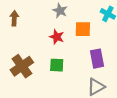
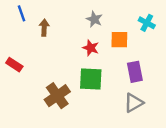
green square: (57, 65) -> (91, 79), size x1.5
brown cross: (22, 66) -> (57, 96), moved

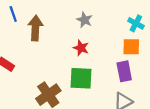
brown arrow: (44, 28) -> (35, 28), size x1.5
orange square: (119, 40) -> (131, 47), moved

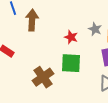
gray star: (84, 20) -> (95, 29), moved

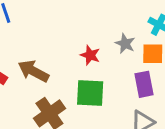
brown arrow: (32, 20) -> (33, 71), moved, turned -65

